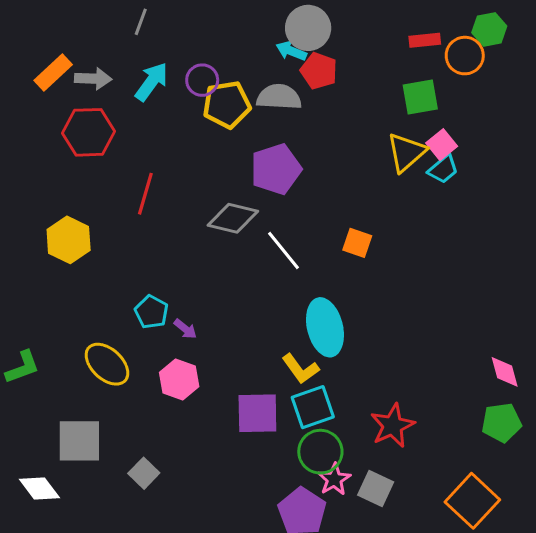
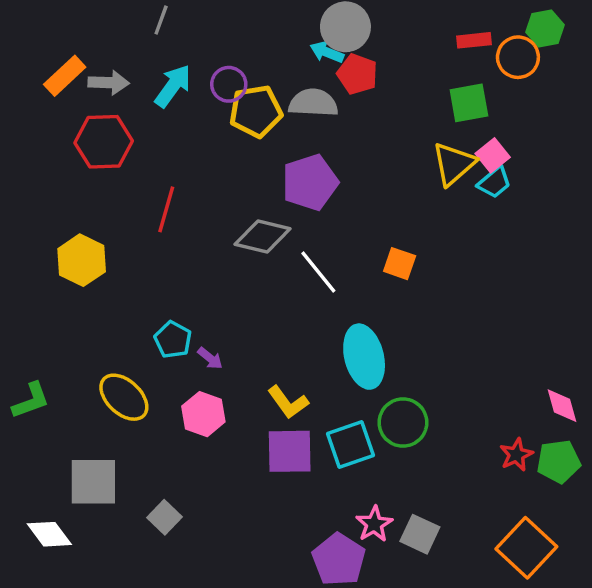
yellow L-shape: (300, 369) -> (288, 402), moved
red star: (393, 426) -> (516, 455), moved, size x0.7
green circle: (320, 452) -> (403, 423), moved

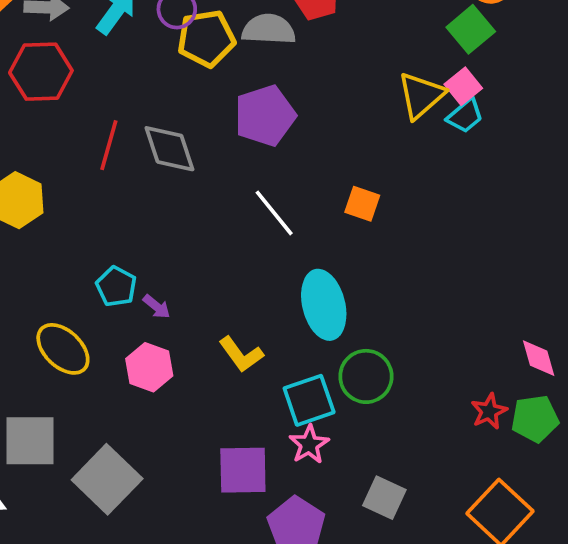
green square: (469, 103) -> (471, 29), moved, turned -30
gray diamond: (263, 236) -> (169, 149), moved, turned 58
purple square: (290, 451) -> (243, 470), moved
gray square: (164, 517) -> (107, 479), size x1.8
pink star: (374, 524) -> (309, 444), moved

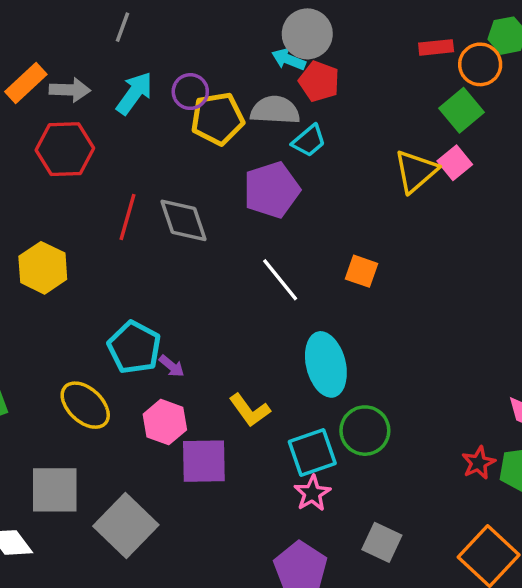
cyan trapezoid: (465, 116) -> (309, 141), moved
cyan pentagon: (116, 286) -> (134, 347), size x1.4
purple square: (243, 470) -> (204, 461), moved

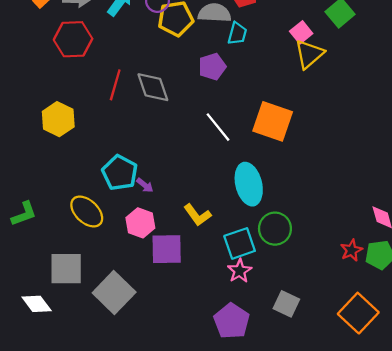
cyan trapezoid: (309, 141) -> (237, 34), turned -35
pink square: (455, 163) -> (301, 32), moved
purple pentagon: (272, 190) -> (212, 67), size x0.7
orange square: (362, 271) -> (273, 121), size x1.8

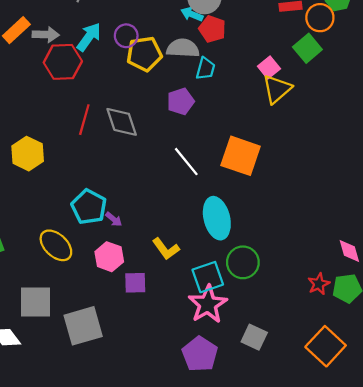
red hexagon: (73, 39) -> (63, 62), moved
purple square: (167, 249) -> (135, 283), size x0.7
pink star: (240, 271) -> (208, 304), size x1.6
gray square: (114, 293) -> (83, 326), turned 30

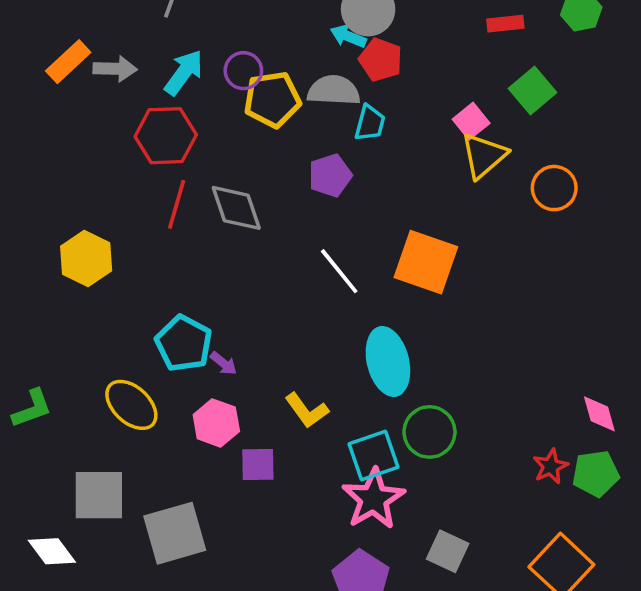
orange circle: (320, 18) -> (554, 188), moved
red hexagon: (63, 62) -> (166, 136), moved

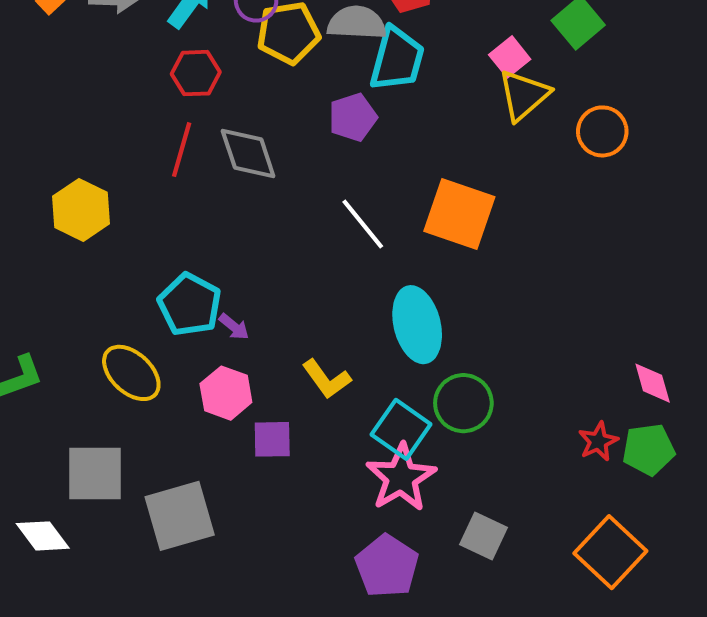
cyan trapezoid: (370, 123) -> (397, 59), size x1.6
red hexagon: (166, 136) -> (196, 73), moved, size x0.7
cyan square: (373, 455) -> (401, 429), turned -36

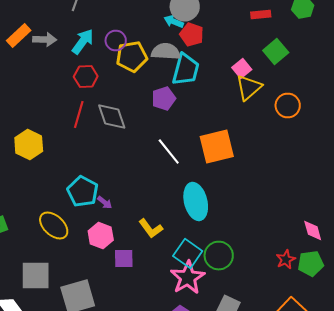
orange square: (459, 214) -> (217, 146), turned -33
green circle: (463, 403) -> (219, 256), moved

